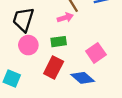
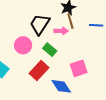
black trapezoid: (23, 20) -> (40, 24), moved
green rectangle: (59, 42) -> (50, 50), turned 32

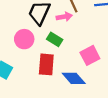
red rectangle: (39, 70) -> (46, 64), turned -30

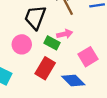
pink arrow: (64, 17) -> (65, 34), moved
red rectangle: (46, 64) -> (45, 68), turned 30

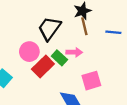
red rectangle: (45, 68) -> (43, 67), moved

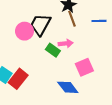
pink circle: (29, 52) -> (24, 31), moved
red rectangle: (43, 67) -> (18, 79), moved

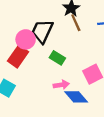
pink arrow: (66, 43) -> (61, 85), moved
red rectangle: (18, 79) -> (18, 56), moved

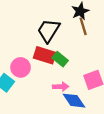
pink circle: (26, 39) -> (21, 67), moved
red rectangle: (18, 56) -> (45, 55), moved, turned 65

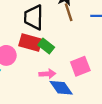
black trapezoid: (49, 31) -> (34, 17), turned -30

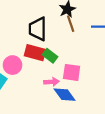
pink square: (80, 66) -> (72, 72), moved, turned 30

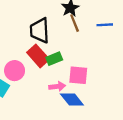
red rectangle: (35, 53) -> (38, 56), turned 36
green rectangle: (50, 56) -> (54, 59), turned -56

